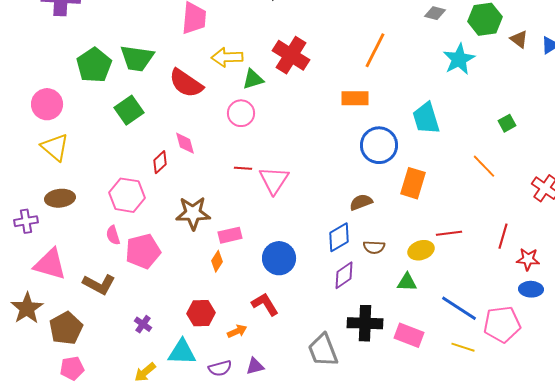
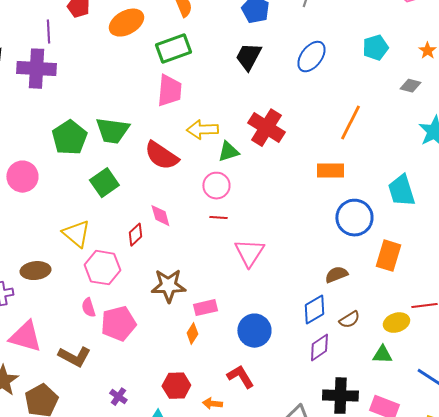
yellow triangle: (55, 147) -> (76, 234), moved
red line: (243, 168) -> (218, 218), moved
brown semicircle: (374, 247) -> (349, 320), turned -35
orange arrow: (237, 331) -> (212, 404), turned -150

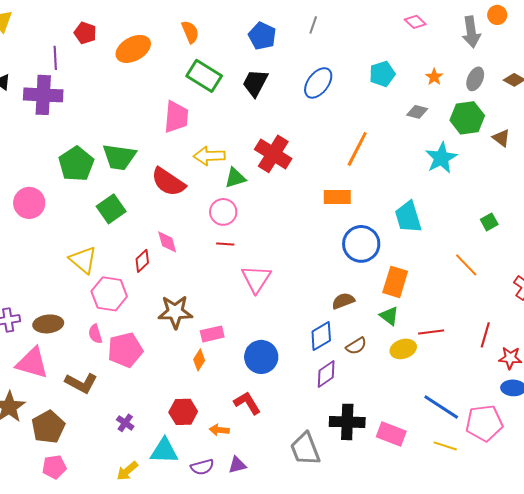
green rectangle: (173, 49) -> (204, 76), moved, turned 52
brown ellipse: (35, 271) -> (48, 324), moved
green triangle: (382, 355) -> (389, 316), moved, turned 35

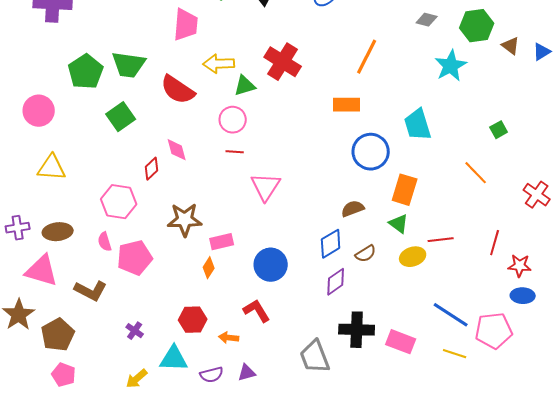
yellow triangle: (83, 260) -> (52, 168), moved, turned -36
pink pentagon: (54, 467) -> (64, 375), turned 30

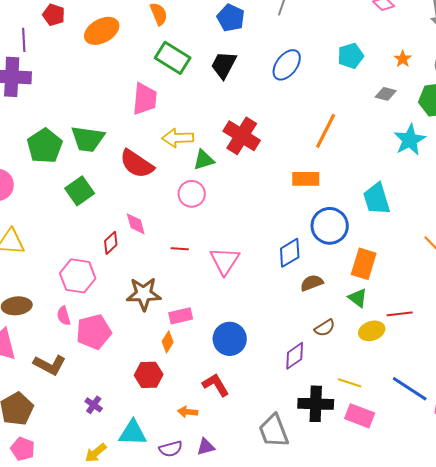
red line: (235, 152) -> (180, 249), moved
blue diamond: (331, 244) -> (290, 253), moved
red hexagon: (193, 320) -> (149, 375), moved
yellow line: (455, 354) -> (350, 383), moved

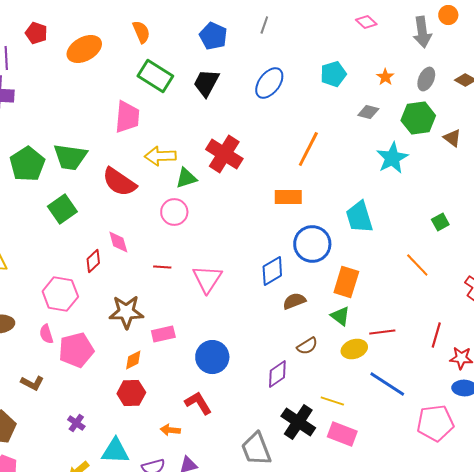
orange diamond: (168, 342) -> (133, 360), moved, turned 30
brown L-shape: (50, 365) -> (32, 383), size x0.7
blue line: (410, 389) -> (387, 384), moved
black cross: (316, 404) -> (298, 422), turned 32

